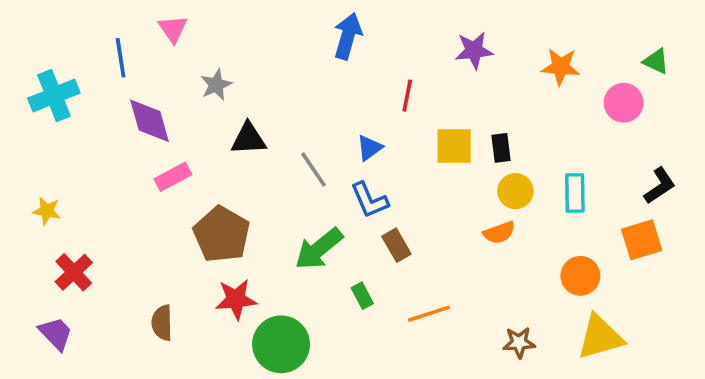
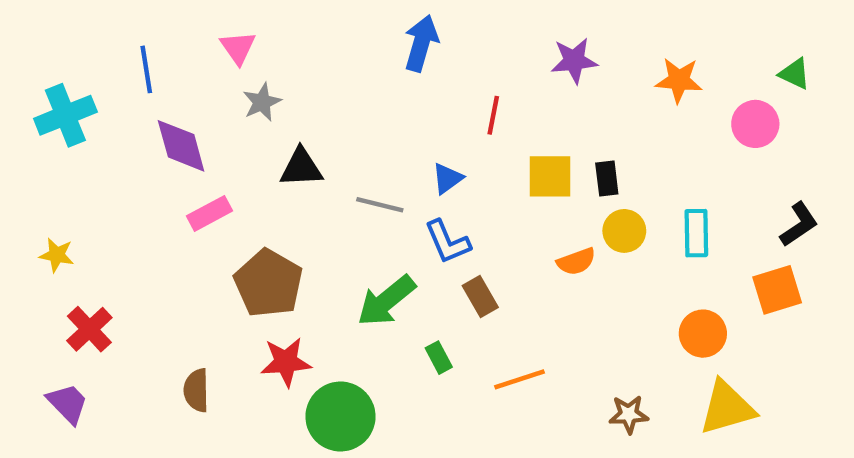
pink triangle: (173, 29) -> (238, 48), moved
gray line: (314, 169) -> (380, 205), turned -42
orange semicircle: (499, 233) -> (576, 262), moved

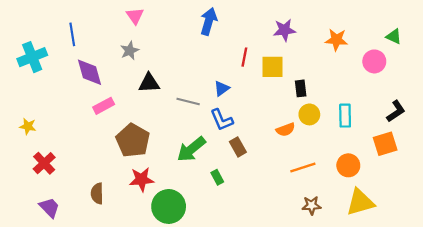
pink triangle: (238, 48) -> (135, 16), moved
yellow square: (550, 176) -> (273, 67), moved
orange line: (520, 379) -> (303, 168), moved
purple trapezoid: (68, 403) -> (50, 208), moved

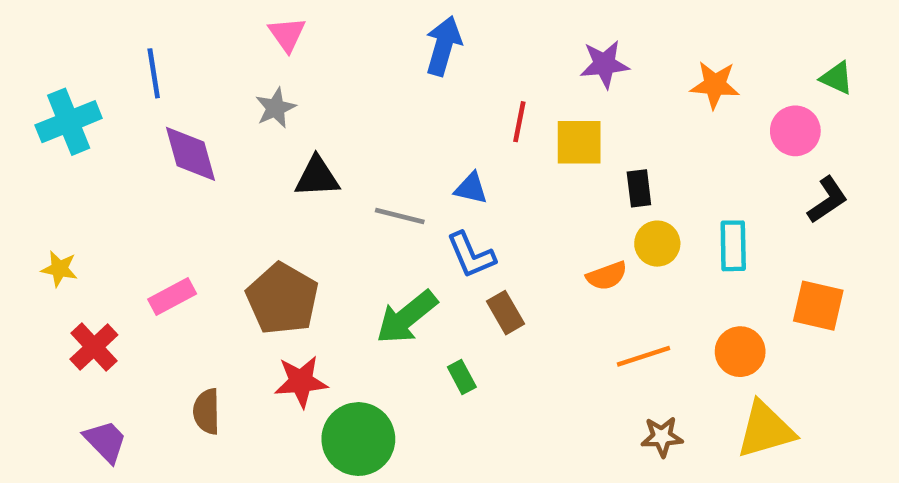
blue triangle: (222, 88) -> (471, 188), turned 49
pink rectangle: (104, 106) -> (172, 296), moved
black L-shape: (396, 111) -> (828, 200), moved
orange square: (385, 144) -> (818, 306), turned 30

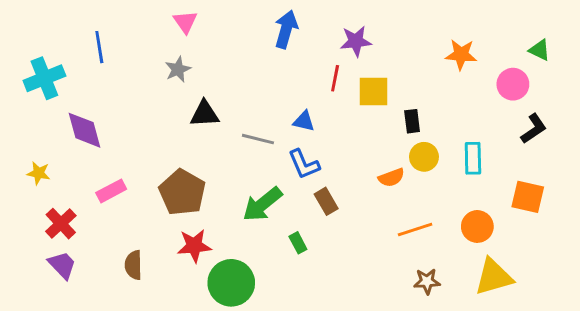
purple star: (604, 64) -> (356, 41), moved
purple diamond: (190, 154) -> (84, 130), moved
purple trapezoid: (105, 441) -> (62, 265), moved

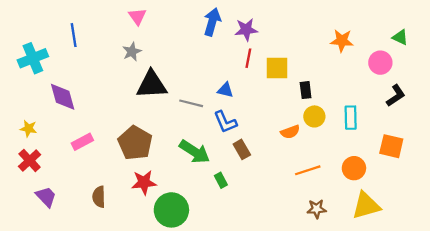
purple star: (356, 41) -> (246, 30), moved
black triangle: (205, 114) -> (152, 85), size x1.4
green arrow: (262, 204) -> (195, 152), turned -108
red cross: (61, 224) -> (30, 160), moved

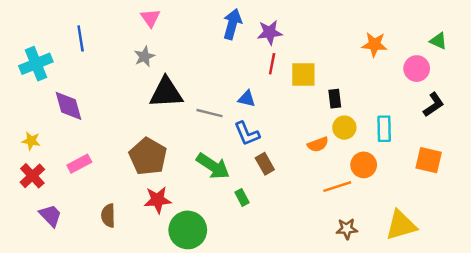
pink rectangle: (82, 142) -> (79, 164), moved
orange circle: (354, 168) -> (364, 165), moved

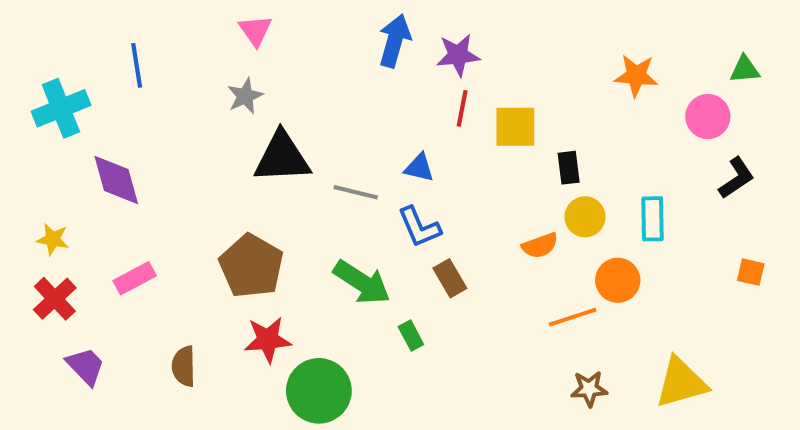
green triangle: (438, 41) -> (745, 69), turned -30
orange square: (429, 160) -> (751, 272), moved, size x0.6

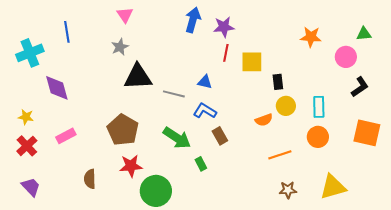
blue L-shape: (419, 227) -> (205, 111), turned 145
orange square: (751, 272) -> (367, 133), size x2.0
orange circle: (618, 280) -> (318, 137), moved
purple trapezoid: (86, 366) -> (31, 187), moved

